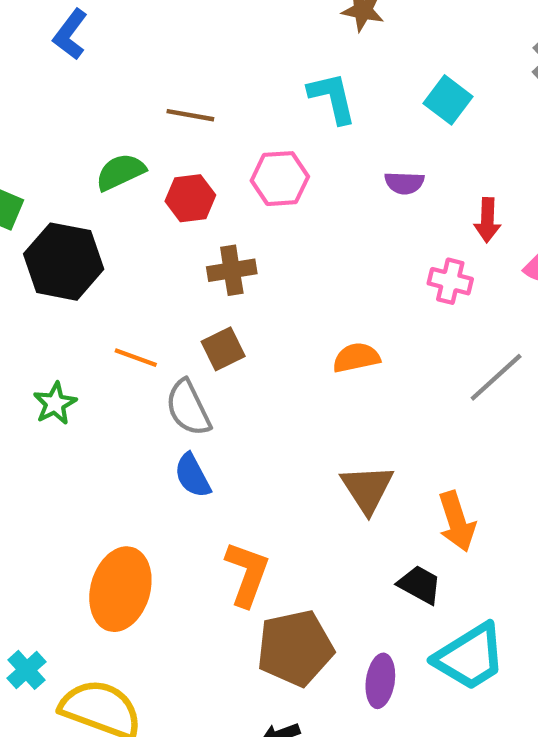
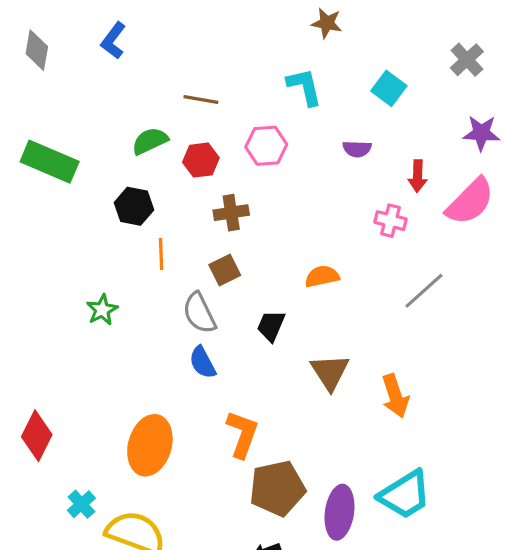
black hexagon: (64, 262) -> (134, 206), moved, size x0.7
orange line: (136, 358) -> (161, 254), moved, turned 68
black trapezoid: (420, 585) -> (271, 326), moved, turned -96
purple ellipse: (380, 681) -> (339, 512), size x1.4

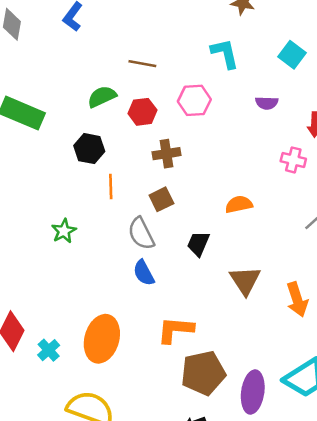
orange L-shape: (242, 434) -> (175, 330), turned -105
cyan cross: (81, 504) -> (49, 350), moved

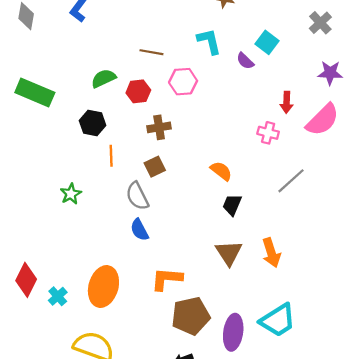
brown line: (142, 64) -> (151, 52), moved
purple semicircle: (267, 103) -> (245, 61), moved, turned 42
orange semicircle: (239, 204) -> (221, 171), turned 50
black trapezoid: (198, 244) -> (232, 205), moved
brown triangle: (245, 280) -> (229, 253), moved

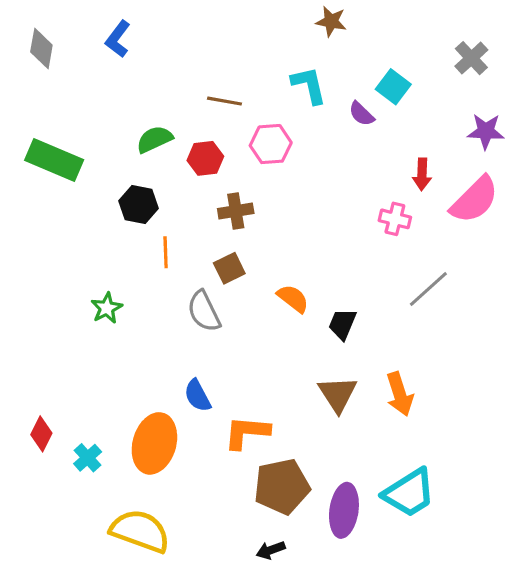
orange semicircle: (221, 171) -> (293, 299), moved
blue semicircle: (139, 230) -> (197, 396), moved
red diamond: (26, 280) -> (41, 434), size x0.7

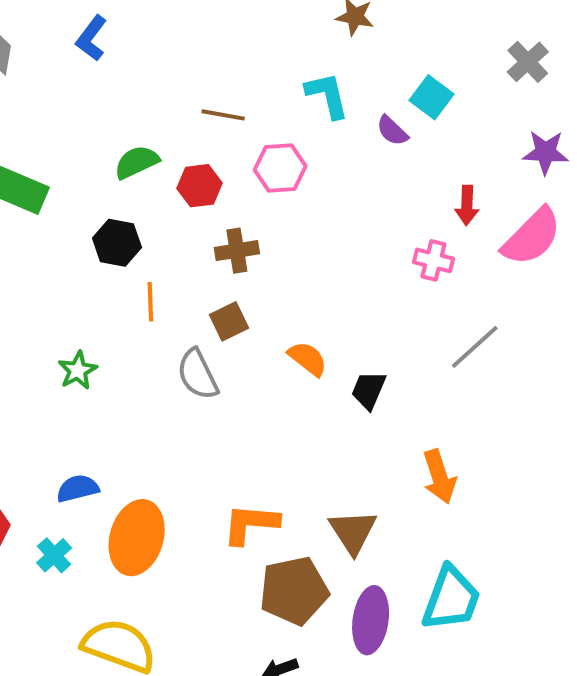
brown triangle: (338, 394) -> (353, 532), moved
blue semicircle: (197, 396) -> (78, 488), moved, turned 104
cyan trapezoid: (409, 493) -> (451, 599), turned -38

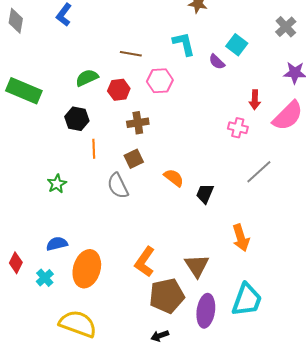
orange L-shape: (251, 524) -> (145, 262), turned -60

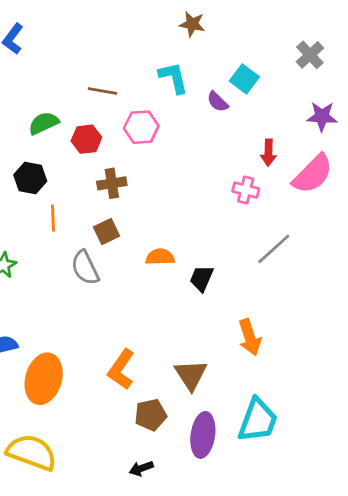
orange semicircle: (174, 178) -> (160, 257), turned -40
brown pentagon: (167, 296) -> (151, 415), size x0.7

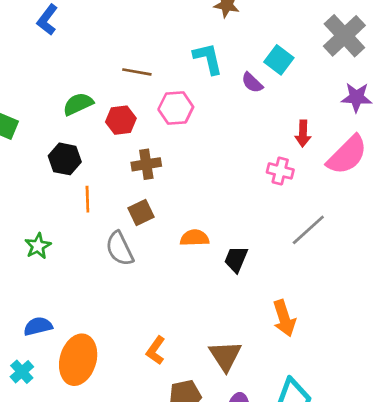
gray cross: (310, 55) -> (344, 36), size x1.5
orange L-shape: (121, 369) -> (156, 350), size x0.7

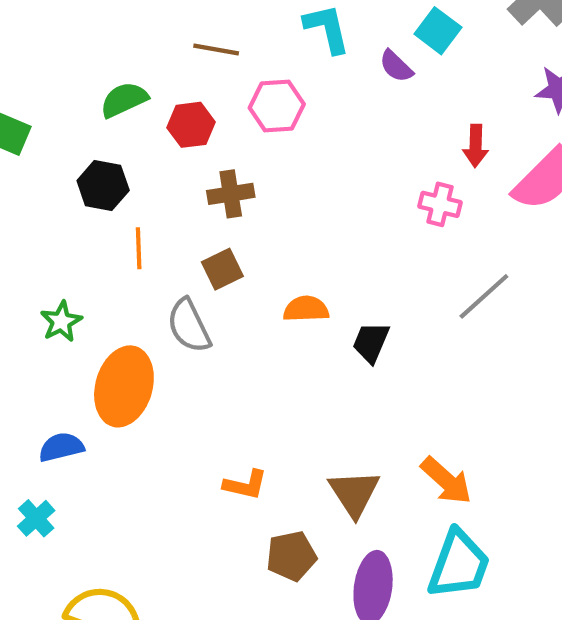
orange arrow: (284, 318) -> (446, 481), moved, turned -30
orange L-shape: (156, 350) -> (245, 485), turned -112
orange ellipse: (78, 360) -> (124, 386), moved

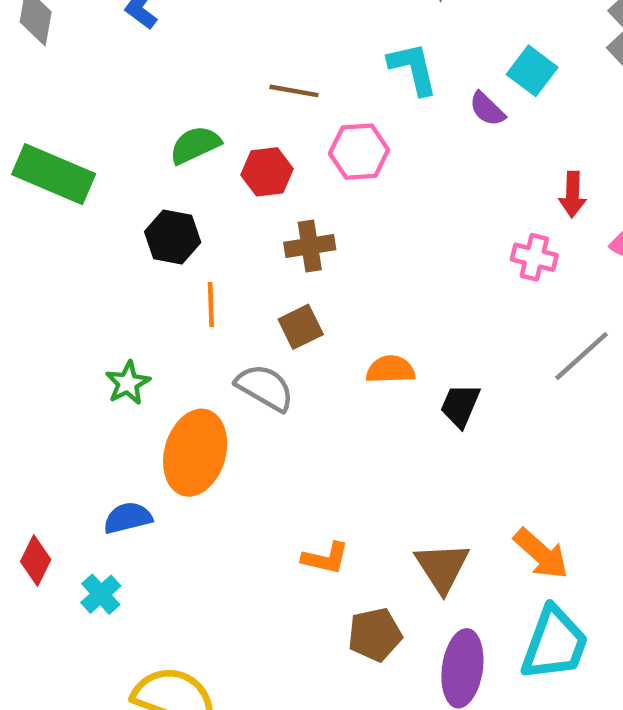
gray semicircle: (189, 326) -> (265, 388), turned 146

